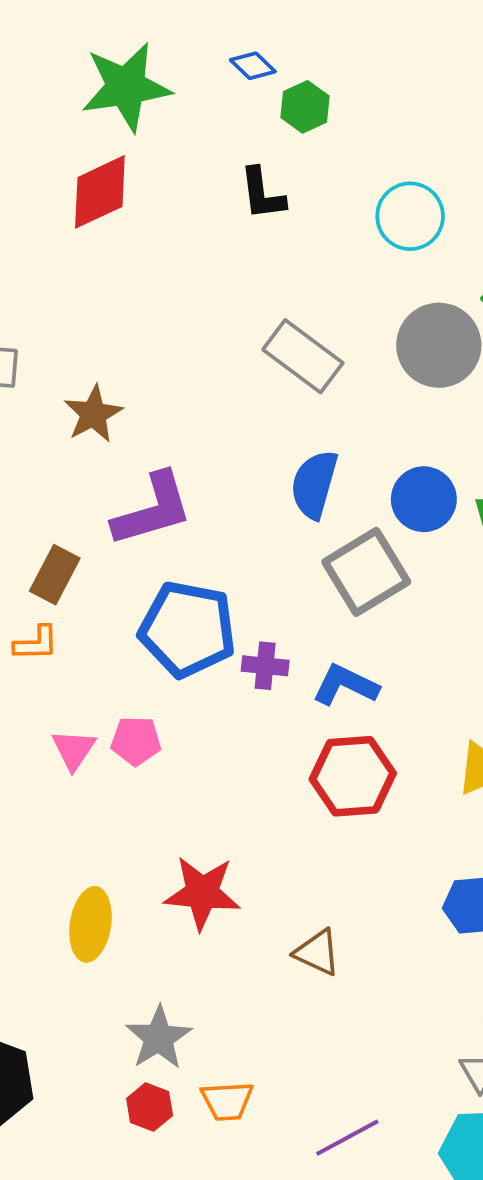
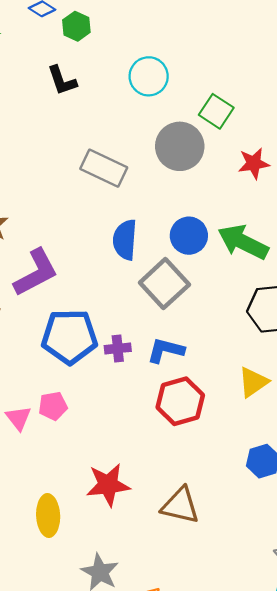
brown triangle: (317, 952) -> (180, 505), size x1.4

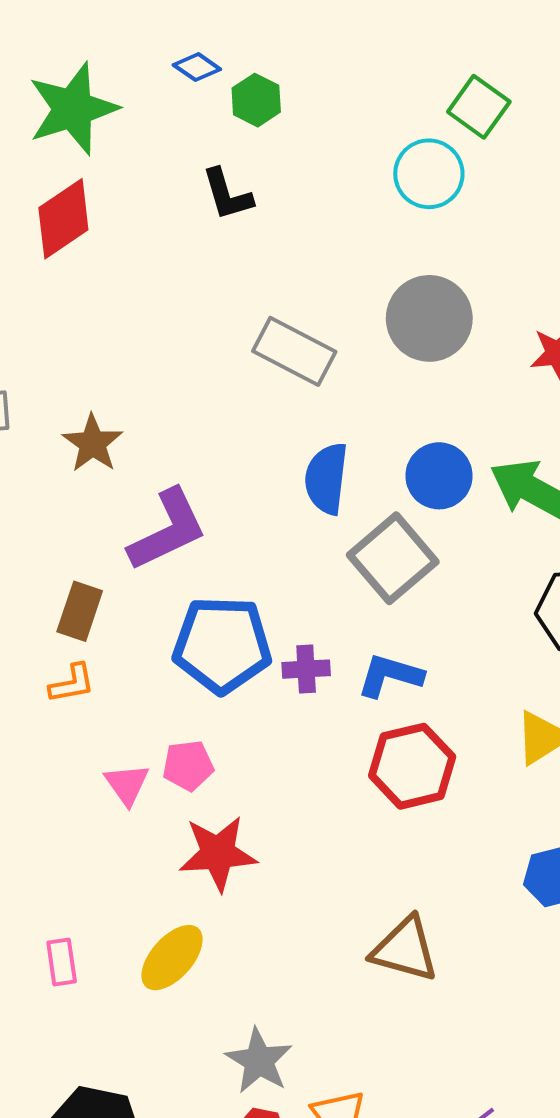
cyan circle: (149, 76) -> (429, 174), moved
green square: (216, 111) -> (479, 107), moved
red star: (108, 485) -> (218, 853), moved
yellow ellipse: (48, 516) -> (172, 958), turned 42

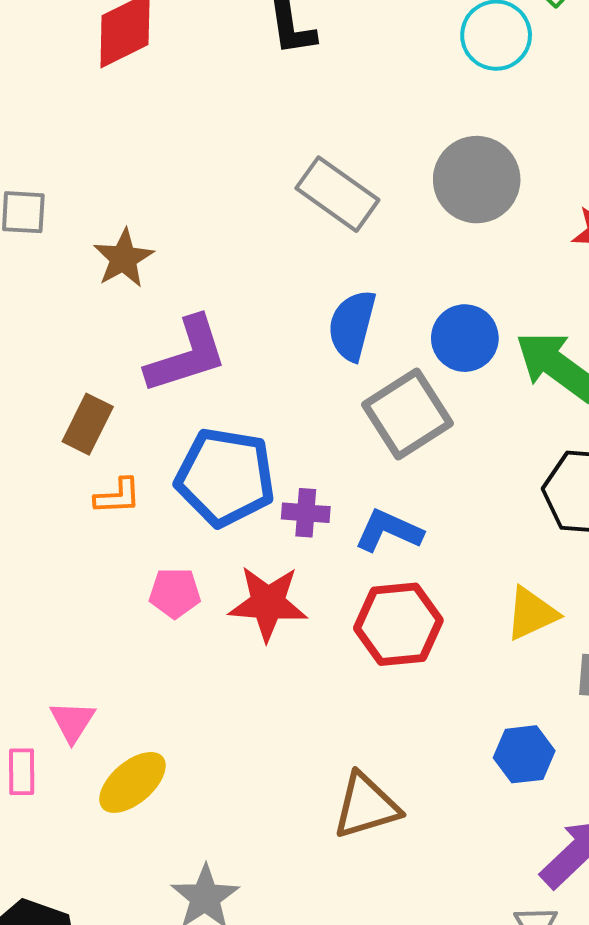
orange L-shape: (72, 683) -> (118, 496), moved
pink triangle: (127, 784) -> (72, 721), moved
red star: (218, 853) -> (268, 603), moved
brown triangle: (405, 949) -> (366, 806), turned -40

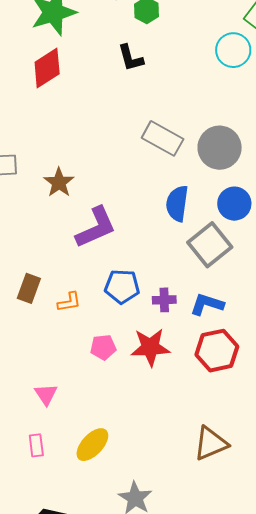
gray circle: (477, 180) -> (220, 148), moved
brown rectangle: (88, 424) -> (29, 288), moved
blue pentagon: (225, 477) -> (122, 286), size x0.7
pink triangle: (72, 721) -> (46, 394), moved

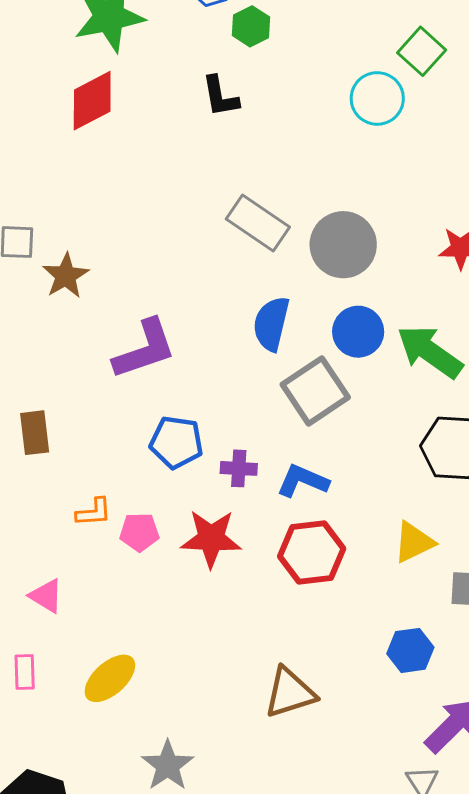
brown star: (59, 182) -> (66, 276), moved
brown rectangle: (29, 288) -> (35, 433), turned -32
orange L-shape: (69, 302) -> (94, 512), moved
pink triangle: (46, 394) -> (46, 596), turned -30

